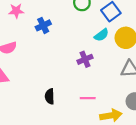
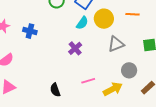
blue cross: (43, 25) -> (30, 31), turned -32

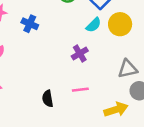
gray triangle: (116, 44) -> (128, 69), moved
pink line: (88, 81) -> (80, 90), moved

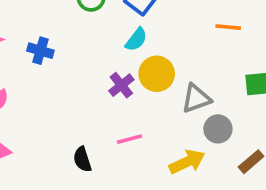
yellow circle: (120, 24) -> (157, 74), moved

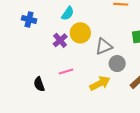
blue cross: (40, 51) -> (29, 19), moved

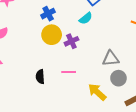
blue cross: (29, 19) -> (48, 14), turned 32
yellow circle: (80, 33) -> (52, 35), moved
yellow arrow: (100, 83) -> (97, 92), turned -126

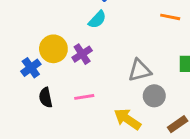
blue cross: (48, 14) -> (31, 68), moved
black semicircle: (40, 77) -> (46, 98), moved

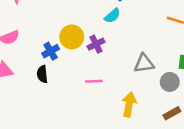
gray circle: (154, 96) -> (170, 82), moved
black semicircle: (46, 98) -> (42, 74), moved
yellow arrow: (127, 119) -> (129, 104), turned 60

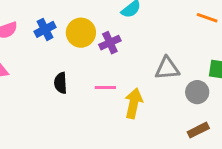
blue cross: (51, 51) -> (45, 29), moved
black semicircle: (42, 74) -> (61, 83), moved
yellow arrow: (129, 104) -> (134, 103), moved

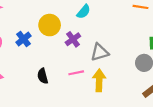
yellow circle: (81, 33) -> (50, 25), moved
gray triangle: (167, 68) -> (100, 52), moved

